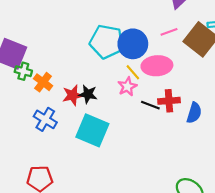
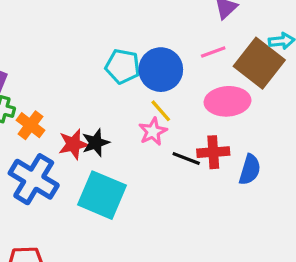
cyan pentagon: (107, 42) -> (123, 66), size x0.7
pink ellipse: (157, 66) -> (228, 101), moved
black star: (88, 94) -> (96, 143), turned -30
blue cross: (45, 119) -> (34, 179), size x1.4

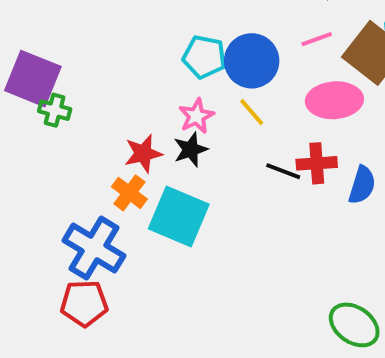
orange cross: (30, 125) -> (129, 193), moved
pink star: (153, 132) -> (196, 116), moved
black star: (96, 143) -> (191, 150), moved
blue cross: (34, 179) -> (94, 248), moved

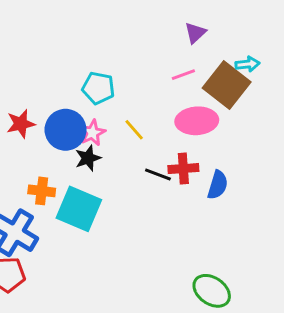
blue circle: (252, 61) -> (66, 130), moved
red star: (143, 153) -> (21, 124), moved
orange cross: (129, 193) -> (42, 191), turned -30

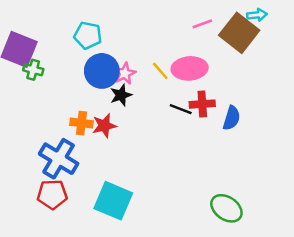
cyan pentagon: (98, 88) -> (88, 35), moved
pink ellipse: (197, 121) -> (190, 68), moved
red star: (21, 124) -> (104, 126), moved
cyan square: (79, 209) -> (113, 201), moved

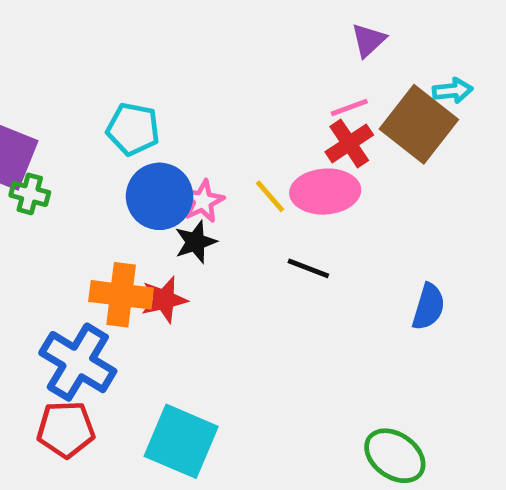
red cross: (202, 104) -> (349, 143), moved, turned -30
blue semicircle: (232, 118) -> (429, 307), moved
orange cross: (81, 123) -> (121, 295), size x1.4

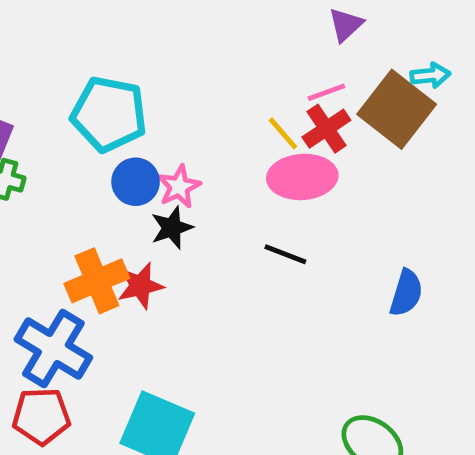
cyan pentagon: (133, 129) -> (109, 114), size x1.4
blue circle: (159, 196) -> (136, 182), size x0.7
yellow line: (270, 196) -> (283, 133), moved
orange cross: (121, 295) -> (97, 281), turned -30

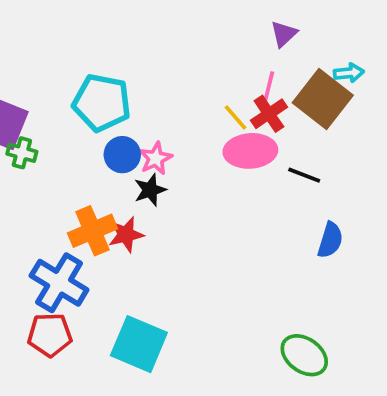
pink line: (326, 92) -> (269, 86), turned -56
black line: (285, 254) -> (304, 175), moved

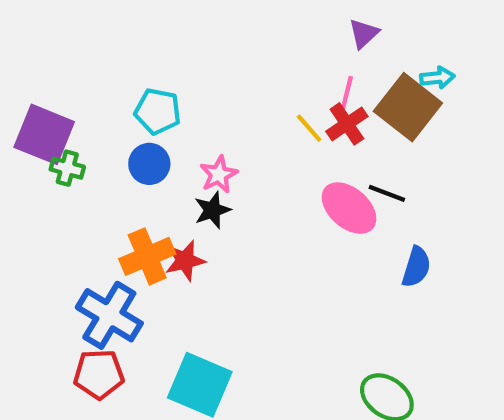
cyan pentagon: (102, 103) -> (158, 111), size x0.7
pink ellipse: (250, 151) -> (349, 208), moved, turned 45
blue circle: (122, 155) -> (149, 164), moved

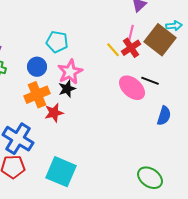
cyan pentagon: (158, 111) -> (57, 42), moved
pink star: (219, 174) -> (70, 72), size x1.4
orange cross: (147, 256) -> (37, 95), moved

